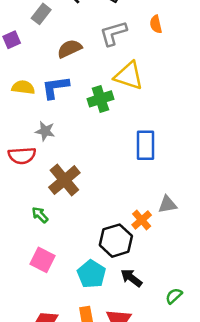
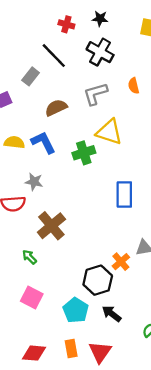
blue L-shape: (55, 87) -> (43, 142), turned 72

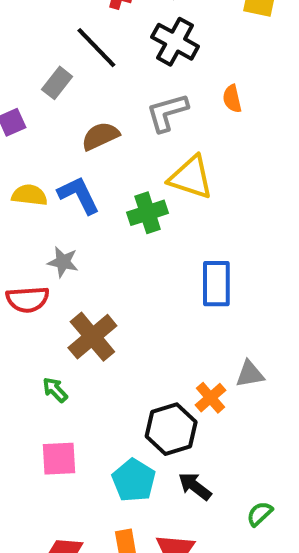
pink square: (32, 298) -> (59, 459), turned -30

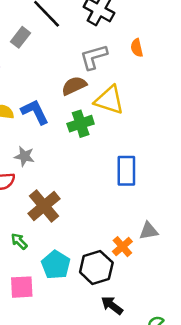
brown semicircle: (100, 136) -> (74, 86), moved
cyan pentagon: (134, 480) -> (56, 265), moved

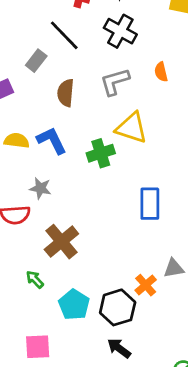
brown semicircle: (74, 86) -> (66, 93), moved, turned -60
pink square: (22, 287) -> (38, 347), moved
black arrow: (112, 305) -> (119, 348), moved

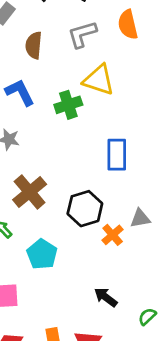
orange semicircle: (161, 72) -> (128, 25), size x1.5
black hexagon: (118, 307) -> (85, 209), moved
black arrow: (119, 348) -> (106, 297), moved

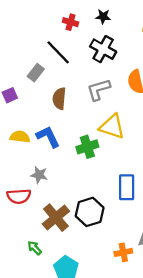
black hexagon: (85, 209) -> (90, 212), moved
orange cross: (113, 235) -> (123, 252), turned 30

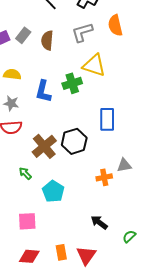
gray rectangle: (36, 73) -> (23, 35), moved
blue L-shape: (48, 137) -> (43, 91), moved, turned -140
gray star: (39, 175) -> (11, 103), moved

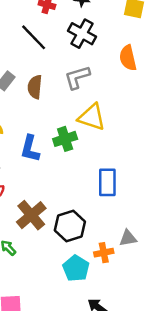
orange semicircle: (115, 25) -> (128, 58), moved
black hexagon: (74, 141) -> (70, 226), moved
cyan pentagon: (53, 191) -> (76, 268), moved

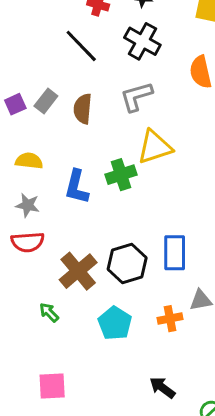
yellow triangle: (92, 117) -> (155, 147), turned -36
blue rectangle: (107, 182) -> (175, 253), moved
black hexagon: (70, 226) -> (127, 263), moved
cyan pentagon: (76, 268) -> (115, 323), moved

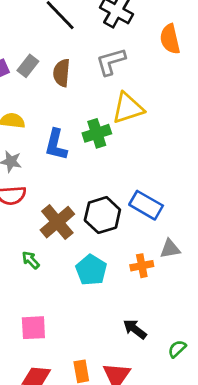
blue rectangle: (175, 253) -> (146, 205), turned -60

